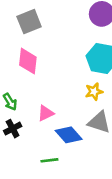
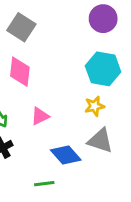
gray square: (29, 22) -> (21, 27), turned -35
pink triangle: (46, 113) -> (40, 116), moved

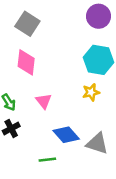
pink triangle: (40, 116) -> (44, 101), turned -42
gray triangle: (100, 141) -> (97, 143), moved

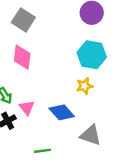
pink triangle: (44, 101) -> (27, 108), moved
blue diamond: (66, 135) -> (62, 112), moved

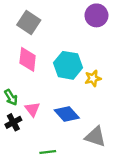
cyan hexagon: (92, 55) -> (68, 65), moved
yellow star: (84, 86) -> (93, 78), moved

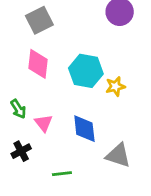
gray square: (29, 23) -> (39, 20), turned 30
blue diamond: (67, 114) -> (84, 129), turned 35
black cross: (13, 122) -> (21, 151), moved

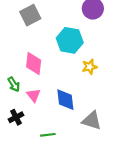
pink diamond: (38, 64) -> (34, 63), moved
cyan hexagon: (86, 71) -> (70, 40), moved

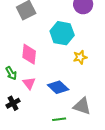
blue diamond: (65, 100) -> (58, 87), turned -40
green line: (48, 135) -> (59, 119), moved

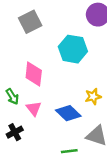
yellow star: (80, 57) -> (93, 97), moved

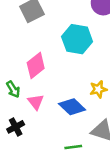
pink diamond: (34, 74) -> (36, 65), turned 45

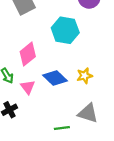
blue diamond: (72, 107) -> (55, 78), moved

